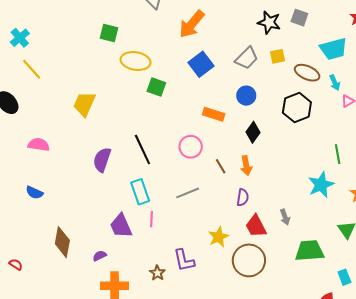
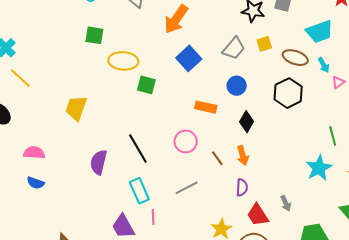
blue semicircle: (34, 193) -> (36, 183), moved

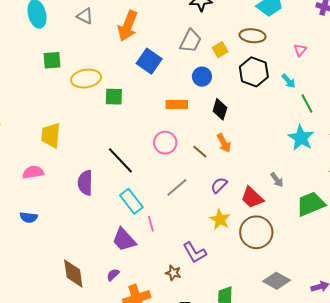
yellow square: (264, 44) -> (220, 50), moved
cyan arrow: (324, 65) -> (289, 81), moved
pink semicircle: (34, 153) -> (33, 172), moved
purple semicircle: (242, 187) -> (219, 185), moved, turned -126

